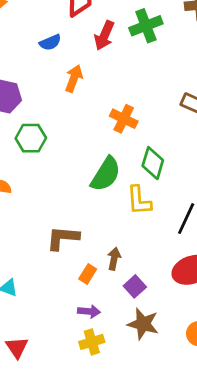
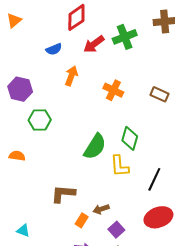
red arrow: (104, 35) -> (94, 44), turned 30
orange cross: (124, 119) -> (113, 90), moved
brown arrow: (114, 259) -> (101, 209), turned -119

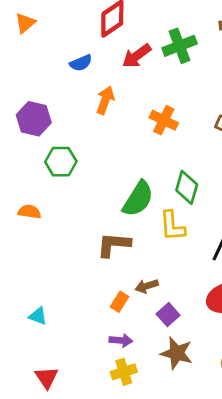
brown L-shape: (63, 194) -> (114, 245), moved

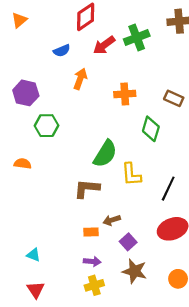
orange cross: (164, 120) -> (125, 94), turned -30
green diamond: (187, 187) -> (151, 129), moved
orange rectangle: (119, 302) -> (91, 232), turned 56
cyan triangle: (38, 316) -> (33, 255), moved

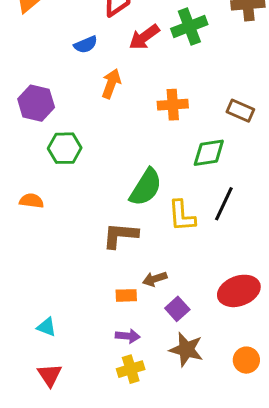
green diamond: (151, 129) -> (209, 153), turned 65
black line: (168, 189) -> (224, 204), moved

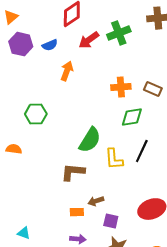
purple hexagon: (36, 103) -> (21, 44), moved
orange cross: (173, 105) -> (121, 87), moved
purple square: (177, 309) -> (111, 221), turned -35

